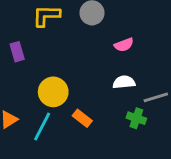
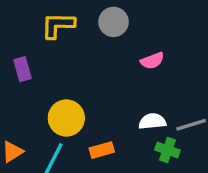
white semicircle: (124, 82) -> (152, 121), moved
orange rectangle: (82, 118) -> (102, 150), turned -54

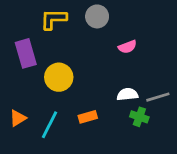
purple rectangle: (23, 69) -> (26, 53), size x1.5
yellow circle: (66, 118) -> (59, 77), moved

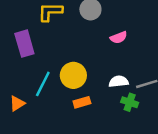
yellow circle: (59, 77) -> (73, 75), moved
cyan line: (50, 125) -> (43, 84), moved

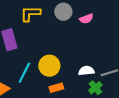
pink semicircle: (119, 37) -> (86, 19), moved
green cross: (130, 102) -> (95, 88), turned 32

